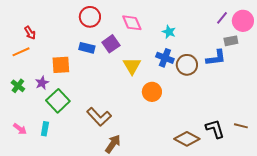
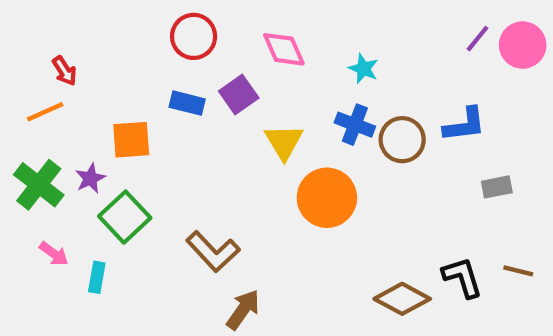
gray rectangle: (231, 41) -> (497, 187), moved
green cross: (18, 86) -> (39, 185), size x1.6
orange circle: (152, 92) -> (327, 198), size x1.4
pink arrow: (20, 129) -> (54, 254), moved

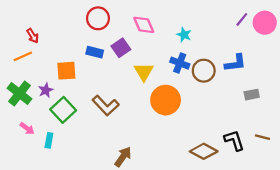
brown L-shape: (213, 251) -> (106, 106), moved

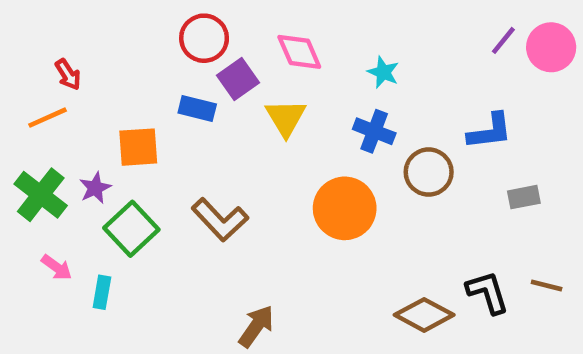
purple square: (121, 48) -> (238, 79), moved
brown circle: (204, 71) -> (429, 172), moved
yellow triangle: (144, 72) -> (286, 118), moved

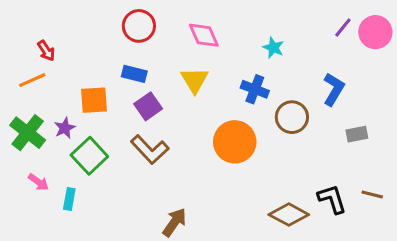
cyan star: (383, 72) -> (273, 48), moved
purple square: (238, 79) -> (148, 106), moved
blue L-shape: (490, 131) -> (334, 89), turned -52

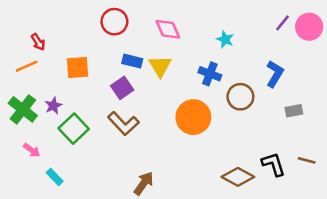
blue rectangle: (134, 74) -> (132, 61), moved
orange square: (94, 100) -> (78, 67), moved
cyan rectangle: (69, 199) -> (55, 177), moved, turned -54

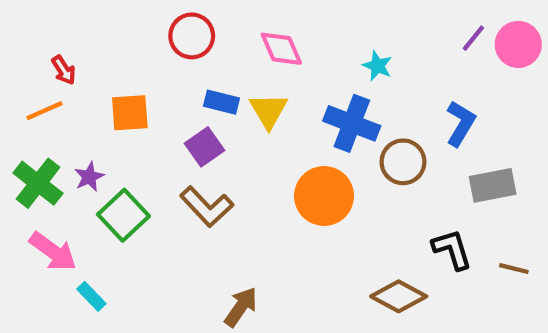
blue cross: (210, 74) -> (352, 123), size x1.4
gray rectangle: (294, 111) -> (493, 185), size x1.5
pink arrow: (32, 150) -> (53, 251), size x1.6
black L-shape: (274, 164) -> (452, 249), moved

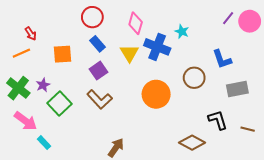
pink diamond: (281, 49) -> (136, 23), turned 40
blue rectangle: (222, 102) -> (97, 44), moved, turned 35
blue cross: (352, 123) -> (157, 47), moved
blue L-shape: (461, 123) -> (222, 59), turned 130

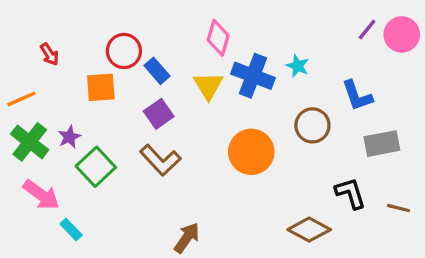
red circle: (92, 17) -> (124, 51), moved
cyan star: (182, 31) -> (298, 66), moved
orange line: (21, 53) -> (21, 99), moved

